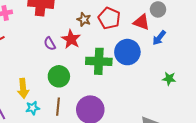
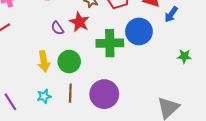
yellow arrow: (23, 88) -> (44, 61), moved

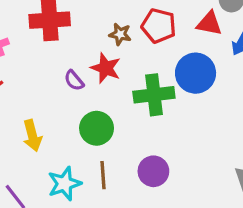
yellow arrow: (44, 61) -> (32, 136), moved
purple circle: (104, 94) -> (153, 171), size x0.7
cyan star: (44, 96) -> (64, 184), size x1.5

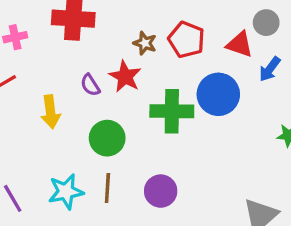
yellow arrow: (32, 136) -> (50, 112), moved

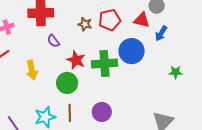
red pentagon: (186, 40) -> (110, 20), turned -30
red star: (125, 77) -> (76, 60), moved
purple semicircle: (90, 85) -> (53, 41), moved

